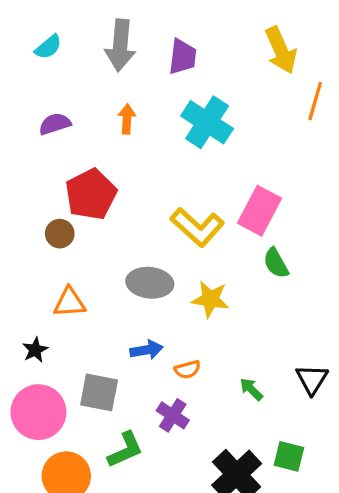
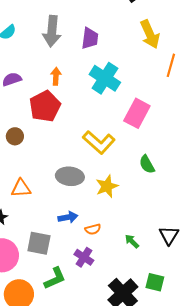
red pentagon: (91, 194) -> (45, 106), moved
pink rectangle: (259, 211) -> (137, 113), moved
brown circle: (60, 234) -> (15, 136), moved
yellow star: (210, 299) -> (107, 186), turned -30

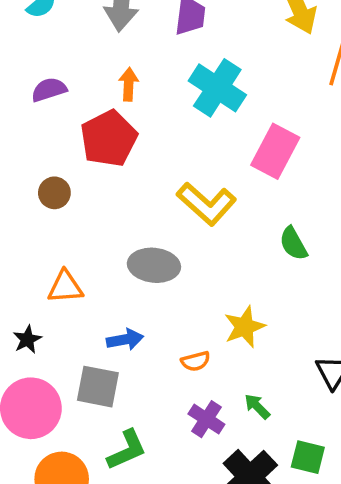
yellow star: (107, 186) -> (244, 327), moved
blue arrow: (68, 217) -> (125, 339), moved
green arrow: (132, 241) -> (257, 406), moved
purple cross: (84, 257) -> (206, 419), moved

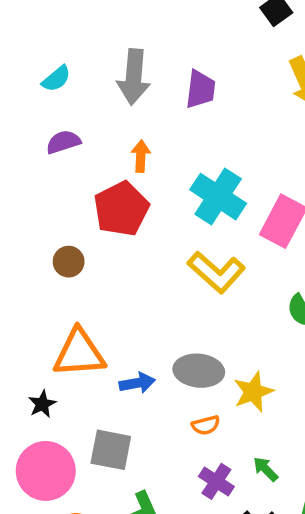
cyan cross: (217, 88) -> (218, 197), moved
purple semicircle: (49, 90) -> (63, 142), moved
gray ellipse: (154, 265) -> (199, 371), moved
orange triangle: (65, 287) -> (79, 353), size x1.5
blue arrow: (125, 339) -> (137, 383), moved

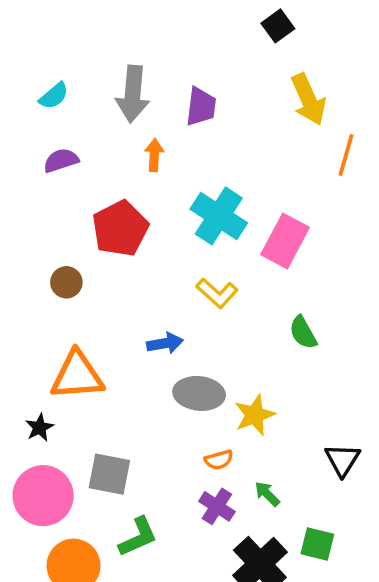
orange arrow: (141, 156) -> (154, 155), moved
yellow L-shape: (216, 272) -> (217, 293), size x0.7
blue arrow: (137, 383) -> (165, 343), moved
orange semicircle: (206, 425) -> (219, 460), moved

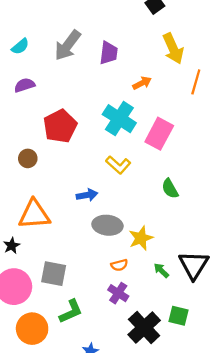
gray arrow: (133, 94) -> (68, 45), turned 32
orange arrow: (154, 155) -> (142, 83), moved, turned 60
black triangle: (342, 460) -> (194, 265), size x1.4
green arrow: (267, 494) -> (161, 270), moved

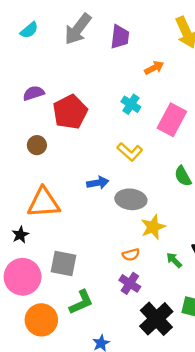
purple semicircle: (25, 85) -> (34, 93), moved
cyan cross: (119, 119) -> (131, 104), size x0.6
gray ellipse: (107, 225) -> (131, 199), moved

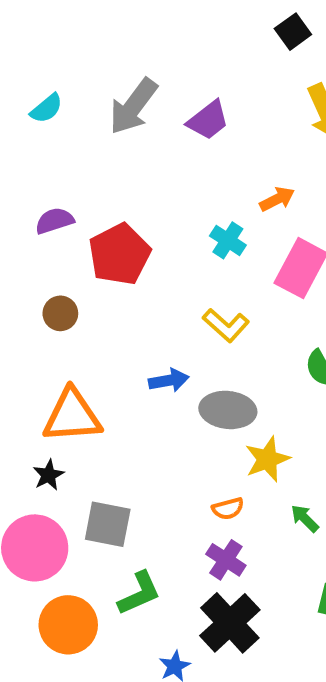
purple trapezoid: (120, 37) -> (208, 120), turned 45
orange arrow: (154, 68) -> (277, 199), moved
black star: (20, 235) -> (49, 475), moved
black cross: (156, 319) -> (230, 623), moved

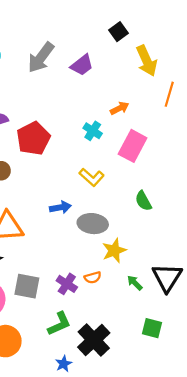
black square: (293, 32) -> (119, 32), moved
purple cross: (226, 560) -> (67, 284), moved
green L-shape: (139, 593) -> (59, 324), moved

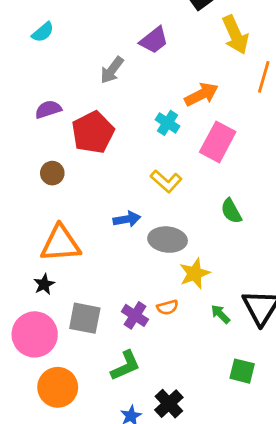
gray arrow: (41, 58) -> (112, 70), moved, size x0.7
orange arrow: (120, 108) -> (201, 94), size x1.4
black cross: (94, 340) -> (169, 404), moved, size x0.7

